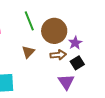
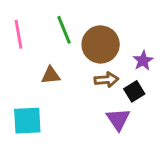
purple star: (75, 43) -> (143, 61), moved
brown triangle: (28, 52) -> (51, 75), moved, turned 40

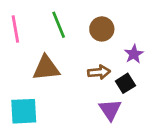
brown circle: (101, 44) -> (102, 29), moved, size x0.7
brown triangle: (51, 75) -> (46, 68), size x1.5

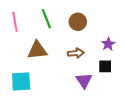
purple star: (134, 54) -> (108, 44), moved
black square: (125, 83) -> (105, 66), moved, turned 32

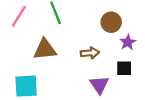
pink line: (15, 22) -> (19, 16), turned 42
brown circle: (78, 22) -> (111, 22), moved

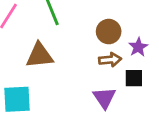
brown circle: (111, 22) -> (109, 32), moved
brown arrow: (90, 53) -> (110, 60), moved

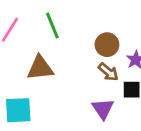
brown arrow: (110, 60) -> (108, 72), turned 45

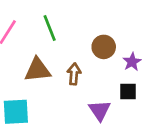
brown arrow: (108, 72) -> (74, 74), moved, turned -125

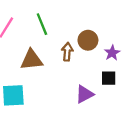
brown arrow: (74, 74) -> (67, 52), moved
purple triangle: (100, 110) -> (85, 94), turned 36

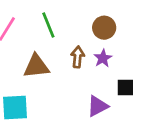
brown circle: (88, 40) -> (104, 28), moved
purple star: (112, 53) -> (103, 58), moved

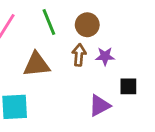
brown circle: (104, 28) -> (87, 25), moved
purple star: (103, 58) -> (105, 56), turned 30

